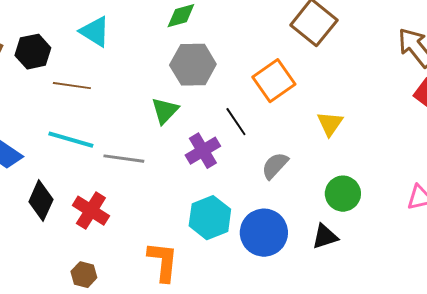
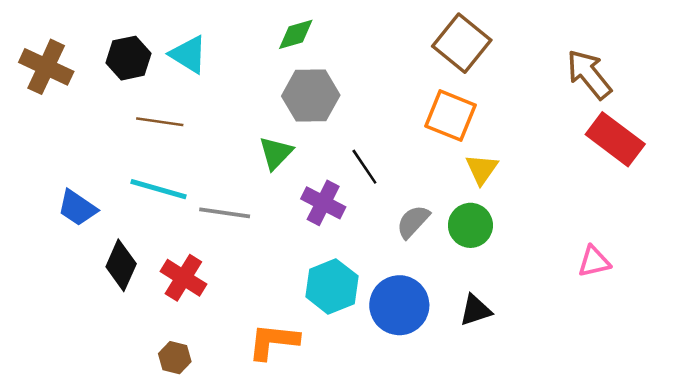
black hexagon: (33, 52) -> (129, 58), moved
orange square: (274, 81) -> (450, 116), moved, turned -33
purple cross: (203, 151) -> (323, 203), turned -32
green circle: (343, 194) -> (470, 225), moved
orange L-shape: (163, 262) -> (273, 341), turned -90

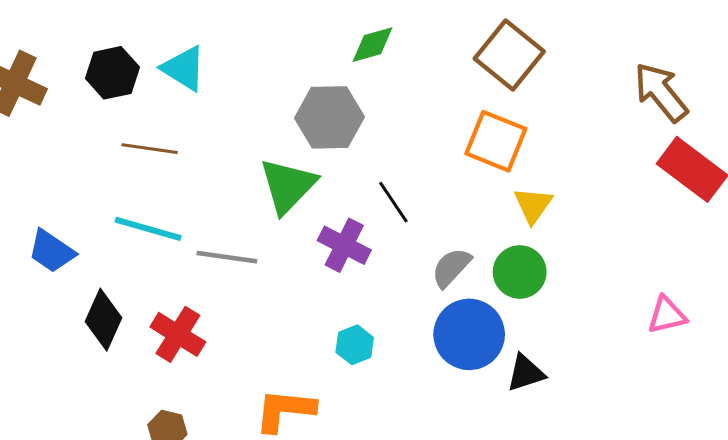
green diamond: (296, 34) -> (373, 45), moved
green triangle: (276, 153) -> (288, 186), size x1.4
cyan hexagon: (332, 286) -> (355, 345), size x0.6
blue circle: (399, 305) -> (469, 334), moved

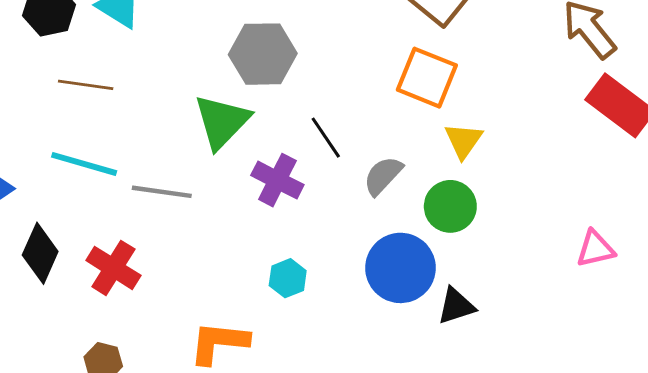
gray semicircle: (451, 268) -> (383, 176), moved

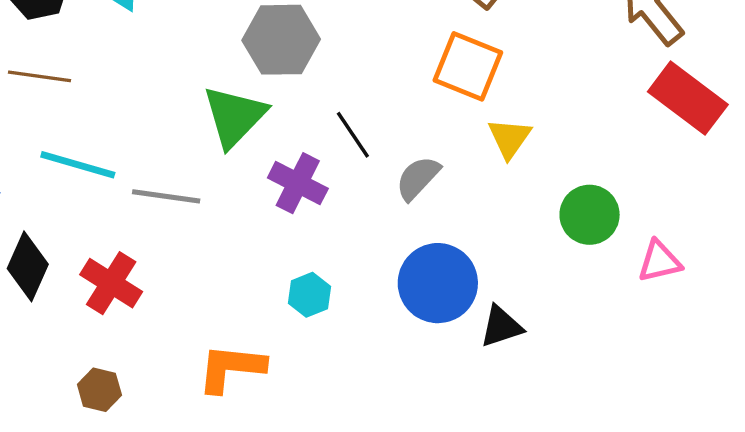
brown line: (86, 85) -> (39, 76), moved
green circle: (450, 206) -> (590, 215), moved

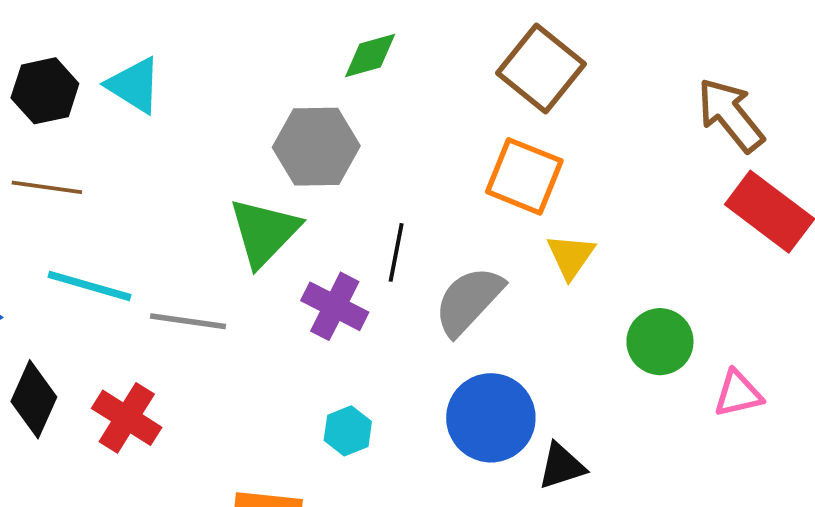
black line: (353, 135) -> (396, 252), turned 45
gray semicircle: (418, 178) -> (469, 301), size x1.4

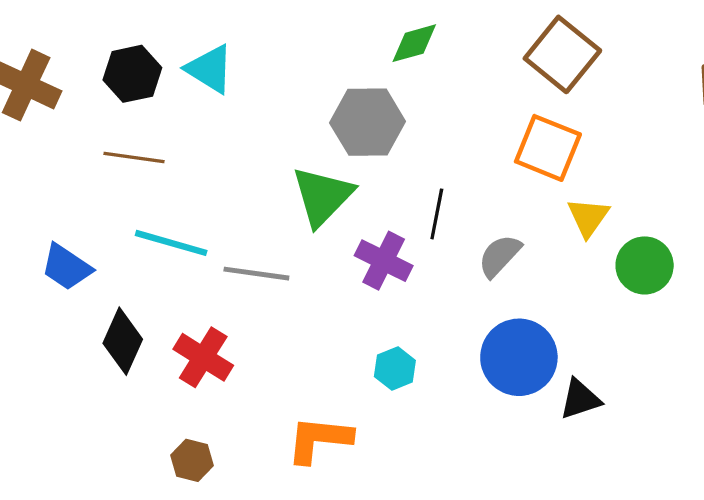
gray semicircle: (469, 301) -> (500, 256), size x0.7
green circle: (660, 342) -> (645, 265), moved

